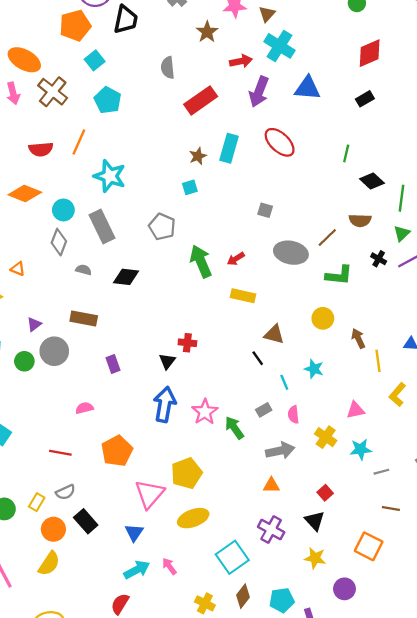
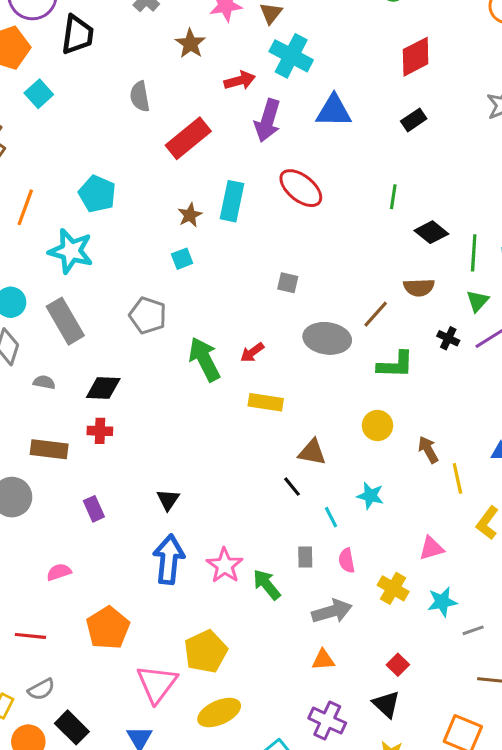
cyan pentagon: (108, 100) -> (97, 194), moved
red cross: (187, 343) -> (100, 431), moved
gray rectangle: (264, 410) -> (305, 557), turned -56

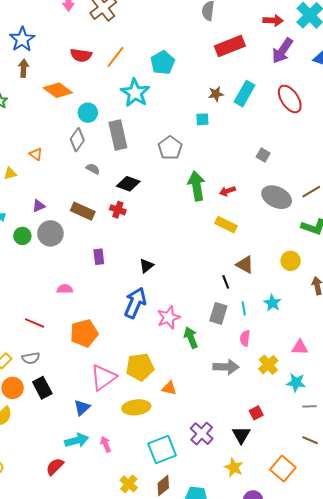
gray rectangle: (305, 557) -> (218, 313), moved, size x1.5
orange triangle: (323, 660) -> (169, 388), moved

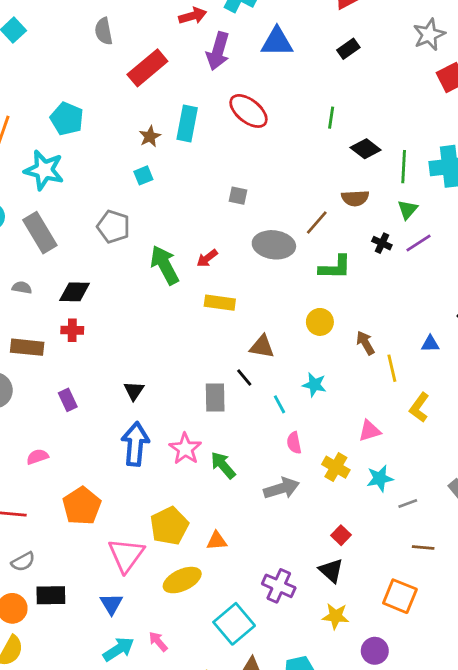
gray rectangle: (218, 313) -> (215, 398), moved
black rectangle: (42, 388) -> (51, 595), turned -45

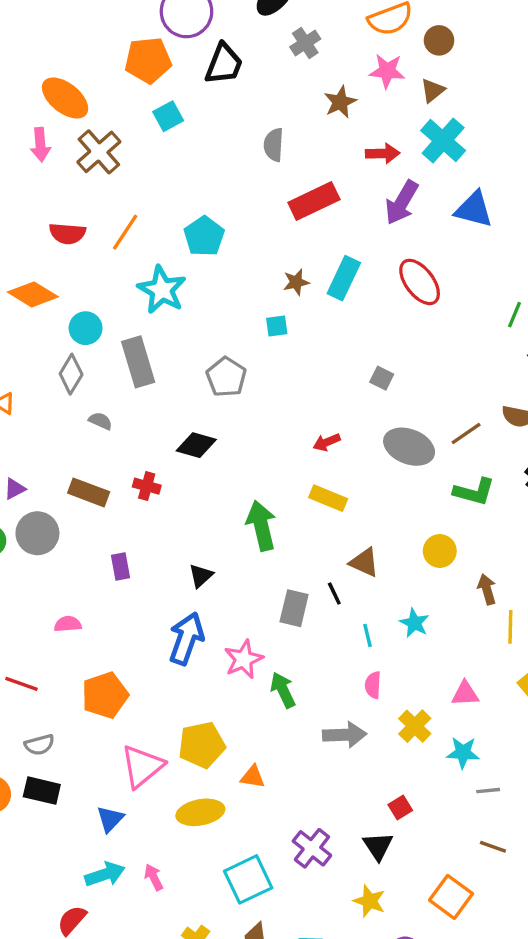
green arrow: (165, 265) -> (261, 526), moved
black diamond: (75, 292) -> (196, 445), moved
gray semicircle: (23, 562) -> (39, 745), moved

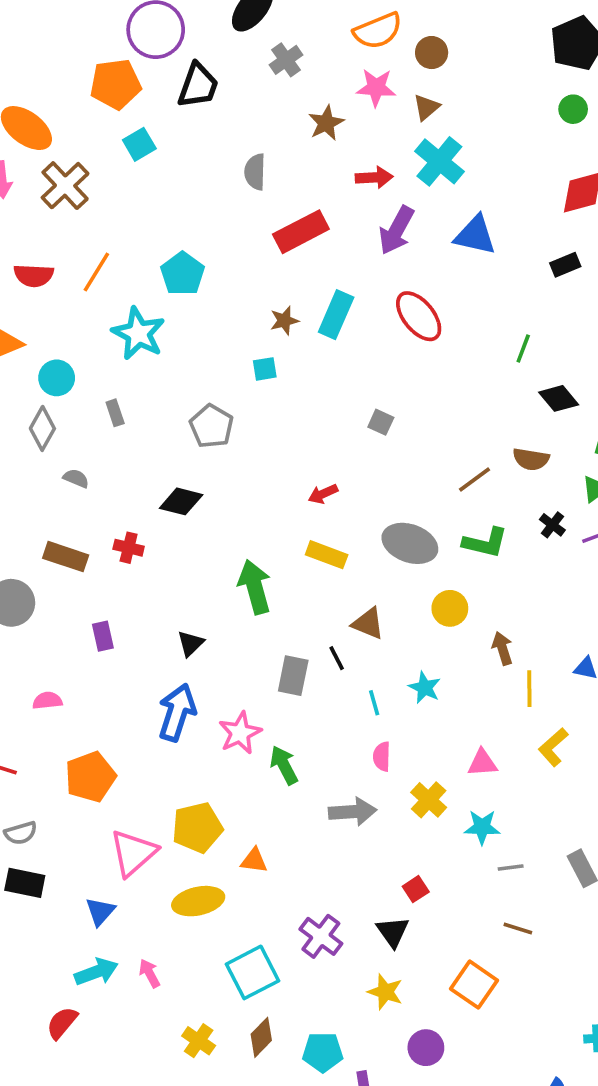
gray rectangle: (138, 362) -> (115, 413), size x0.5
gray ellipse: (409, 447) -> (410, 543), moved

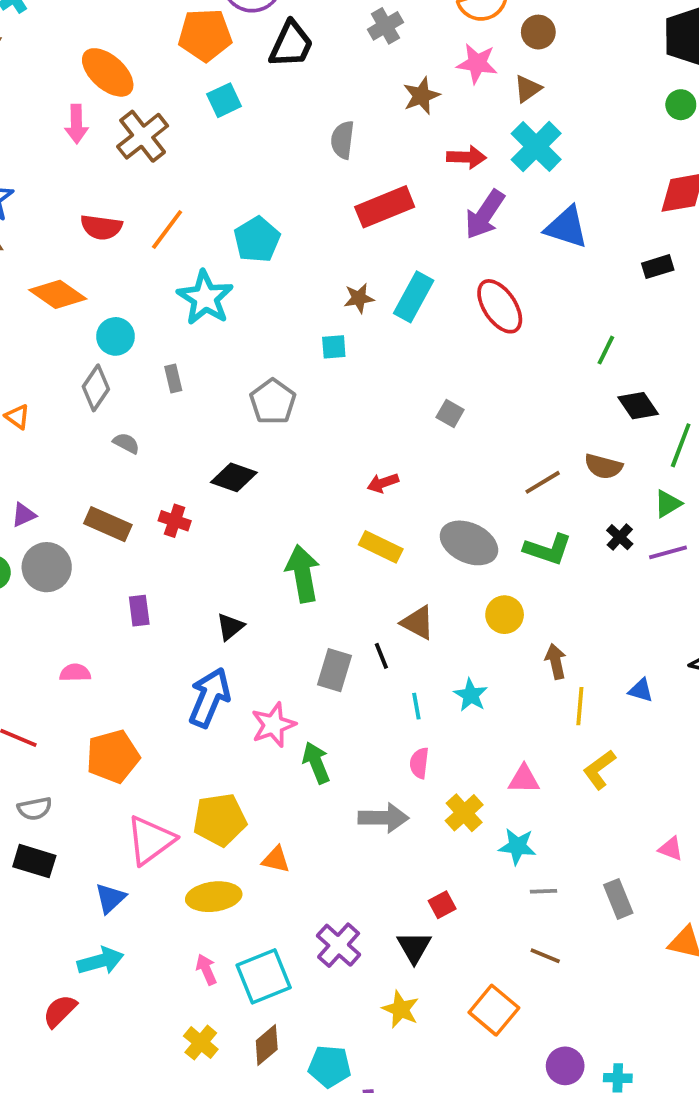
pink arrow: (150, 973) -> (206, 969), moved
purple circle: (426, 1048) -> (565, 1066), moved

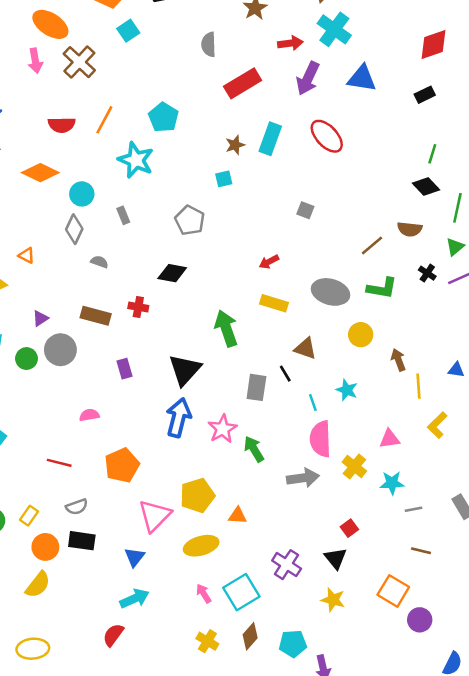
green line: (606, 350) -> (432, 154), moved
black triangle: (230, 627) -> (185, 370), size x1.8
pink semicircle: (419, 763) -> (320, 439), size x1.8
purple circle: (565, 1066) -> (420, 620), moved

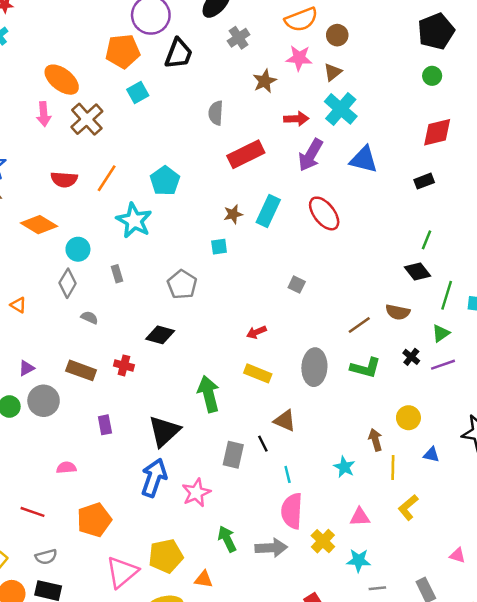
gray ellipse: (331, 292) -> (314, 367), turned 72
yellow circle: (361, 335) -> (408, 418), moved
cyan star: (347, 390) -> (344, 467), moved
green arrow: (254, 449) -> (227, 539), moved

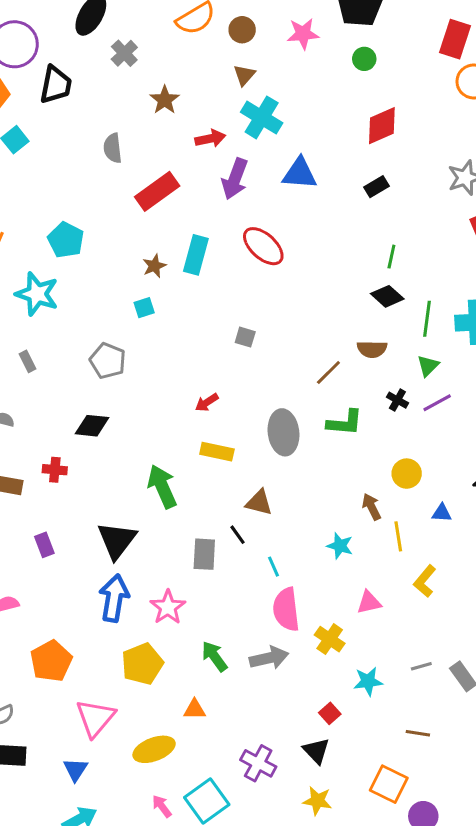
pink star: (299, 58) -> (303, 34), moved
yellow pentagon: (166, 556) -> (142, 664), moved
cyan star: (359, 560) -> (368, 681), moved
gray line: (377, 588) -> (421, 666), moved

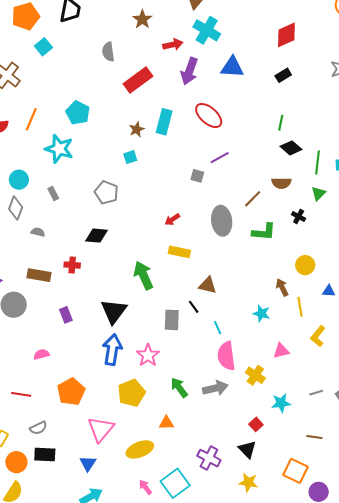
green line: (391, 257) -> (281, 123), moved
purple line: (437, 403) -> (220, 158), moved
gray ellipse: (283, 432) -> (222, 221), moved

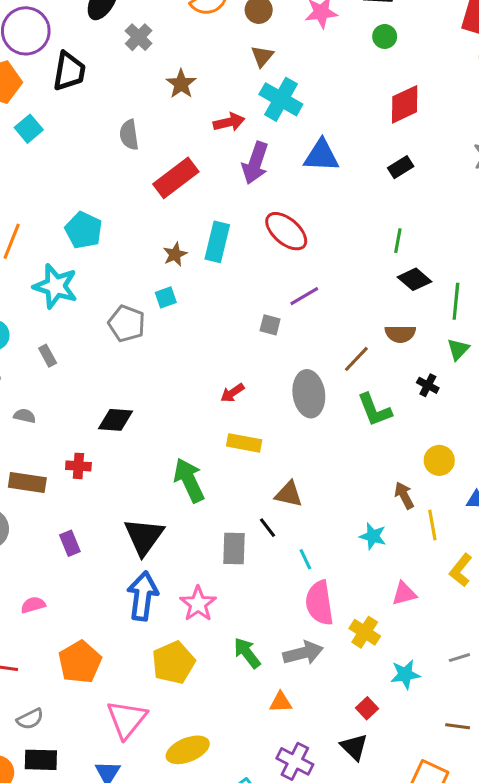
gray pentagon: (106, 192) -> (127, 324), moved
green L-shape: (264, 232) -> (374, 410), turned 65
orange triangle: (166, 423) -> (281, 702), moved

